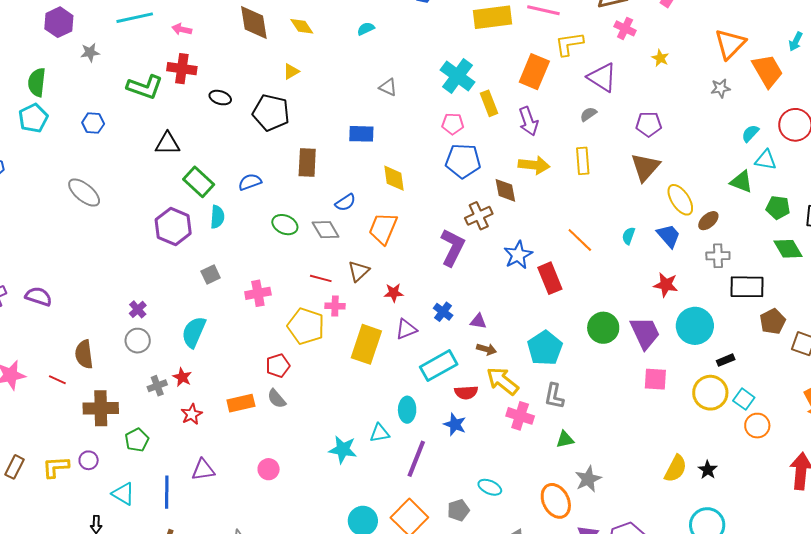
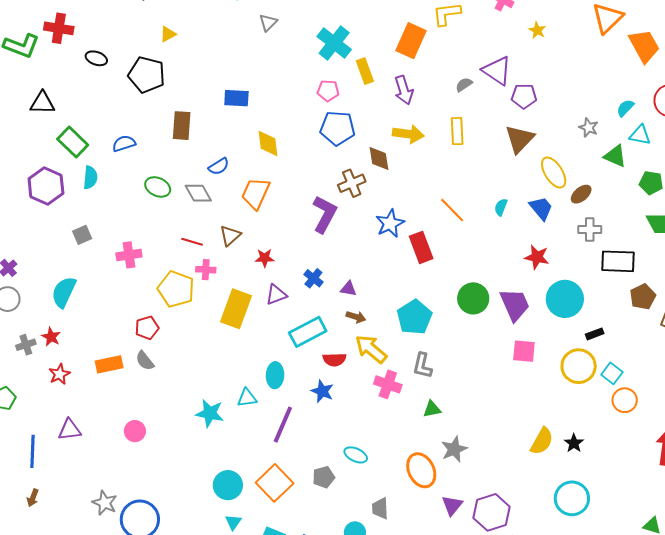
purple triangle: (602, 77) -> (497, 71), moved
gray triangle: (388, 87) -> (268, 23), moved, turned 48
gray star: (721, 88) -> (589, 128), moved, turned 30

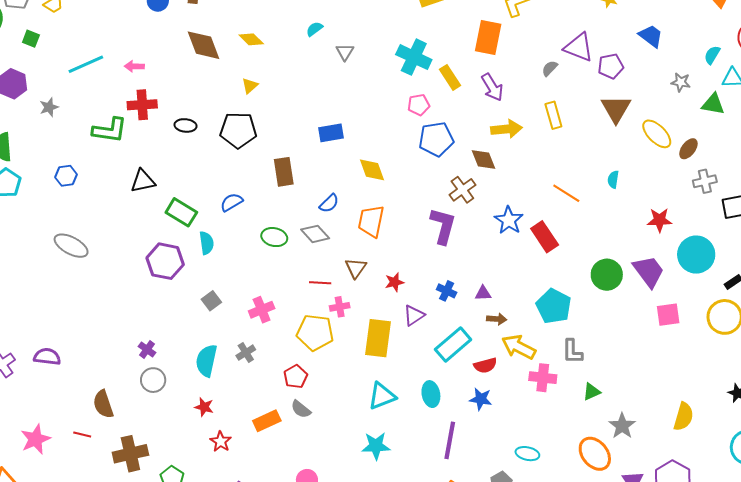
blue trapezoid: (541, 208) -> (651, 36), moved
gray cross: (26, 345) -> (246, 353), moved
cyan triangle: (247, 398) -> (382, 396), moved, size x1.4
yellow semicircle: (542, 441) -> (683, 417), moved

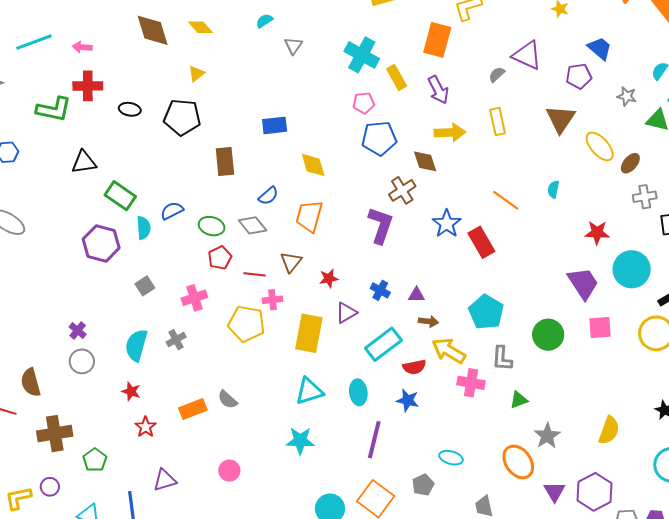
purple pentagon: (611, 66) -> (579, 76), moved
blue semicircle: (232, 202) -> (172, 211), moved
green circle: (607, 275) -> (548, 335), moved
red pentagon: (295, 377) -> (220, 258), moved

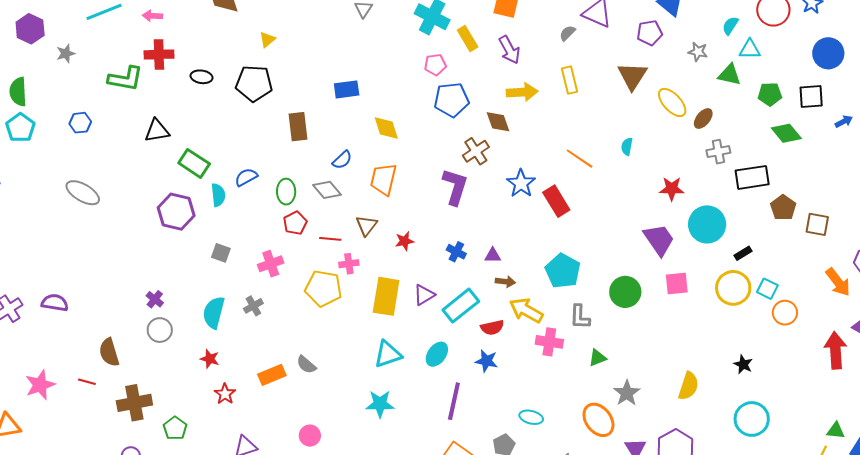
green ellipse: (212, 226) -> (286, 192), turned 75
gray square: (145, 286) -> (221, 253), turned -36
purple triangle: (346, 313) -> (424, 295), moved
cyan ellipse: (358, 392) -> (437, 354), turned 45

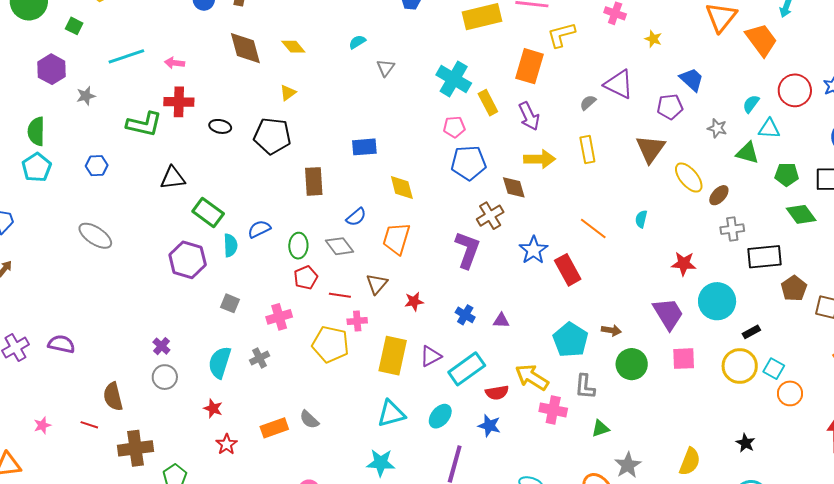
brown arrow: (505, 282) -> (611, 330), moved
pink star: (40, 385) -> (42, 425), size x0.6

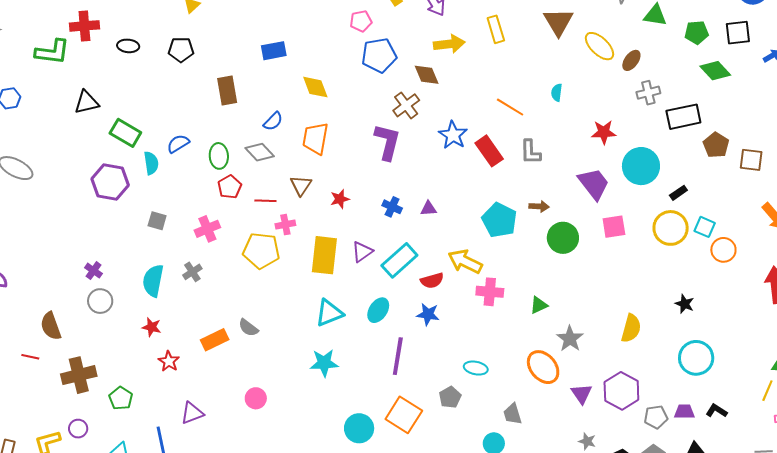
black pentagon: (272, 136) -> (181, 50), size x0.7
gray L-shape: (585, 387) -> (531, 152), moved

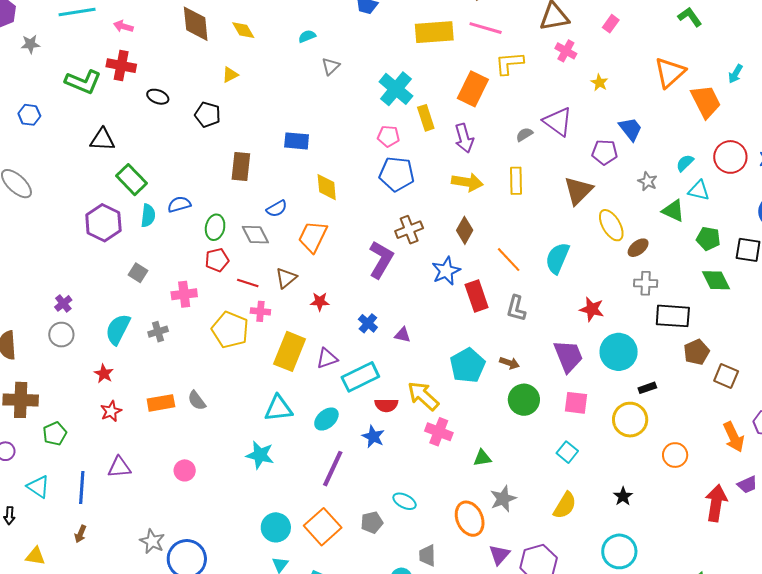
brown diamond: (427, 75) -> (465, 230), moved, turned 36
cyan semicircle: (557, 93) -> (557, 258), size x1.8
cyan square: (705, 227) -> (567, 452), moved

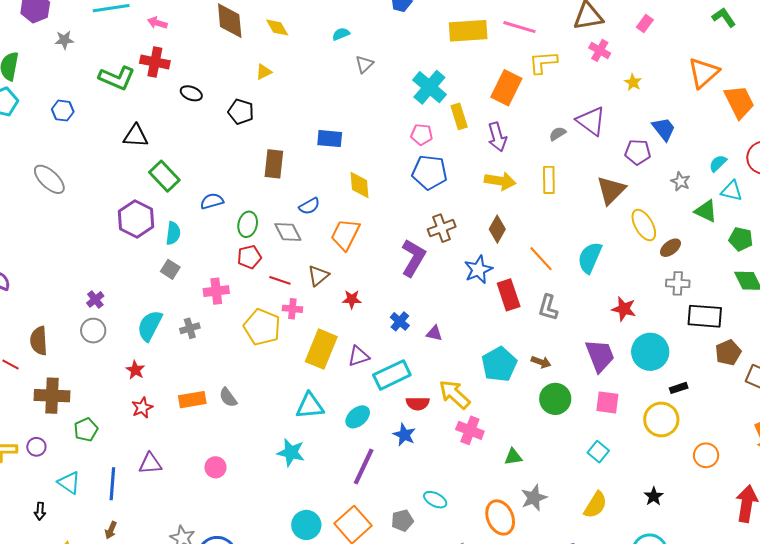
cyan semicircle: (148, 216) -> (173, 233), moved

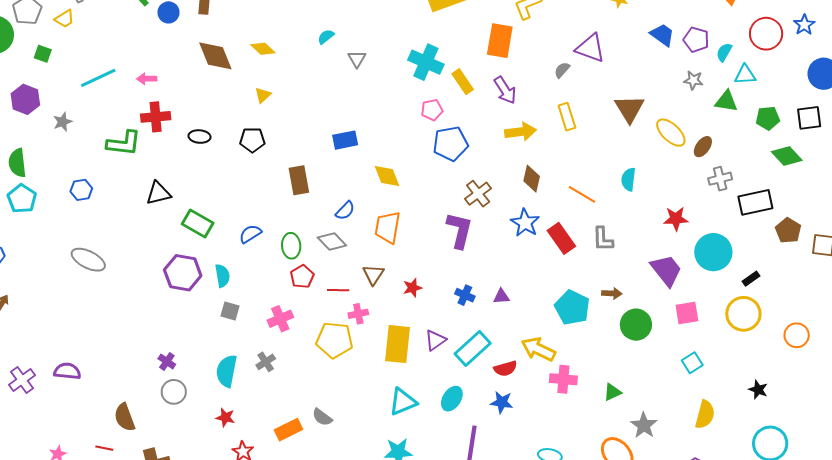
purple pentagon: (638, 152) -> (696, 40), moved, turned 30
cyan semicircle: (590, 258) -> (628, 179), size x0.7
cyan square: (598, 452) -> (692, 363), turned 35

